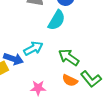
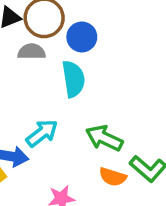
cyan semicircle: (57, 20) -> (73, 79), turned -30

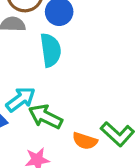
green arrow: (104, 138) -> (45, 117), moved

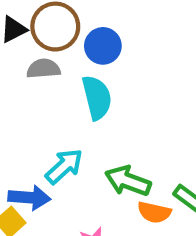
green arrow: (45, 117) -> (128, 181), moved

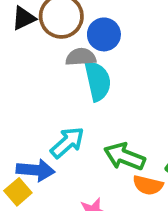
gray semicircle: (43, 69) -> (81, 57), moved

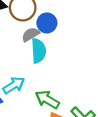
gray semicircle: (81, 57) -> (31, 34), turned -36

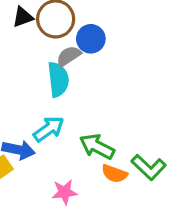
cyan semicircle: (38, 51) -> (58, 79), moved

